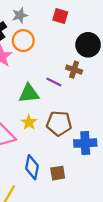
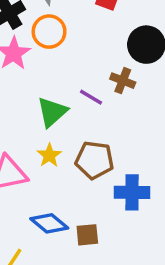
green triangle: (29, 93) -> (52, 112), turned -40
blue diamond: (32, 167) -> (49, 223), turned -65

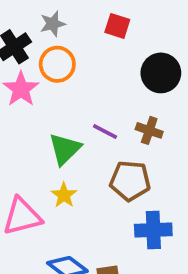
brown cross: (123, 81) -> (149, 130), moved
brown pentagon: (94, 160) -> (130, 181), moved

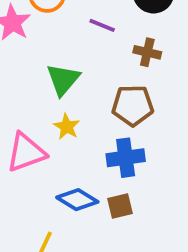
purple line: (105, 131) -> (102, 25), moved
blue cross: (153, 230) -> (126, 158), moved

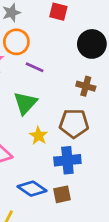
purple line: (102, 25) -> (35, 67), moved
yellow star: (67, 127) -> (39, 136), moved

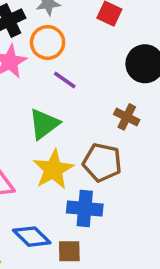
yellow star: (39, 136) -> (53, 169), size x1.6

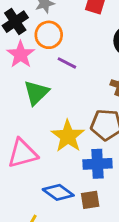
green triangle: (44, 124) -> (36, 93), moved

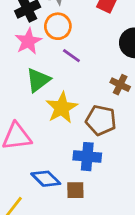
yellow star: (68, 136) -> (62, 108), moved

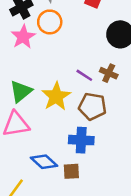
purple line: (71, 56) -> (84, 75), moved
green triangle: (38, 80) -> (21, 91), moved

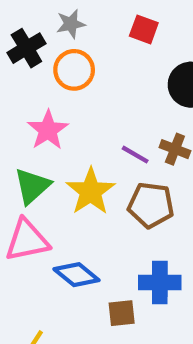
pink star: (23, 37) -> (48, 130), moved
blue cross: (81, 140) -> (160, 283), moved
blue diamond: (44, 162) -> (76, 275), moved

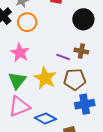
blue cross: (160, 283) -> (85, 104), moved

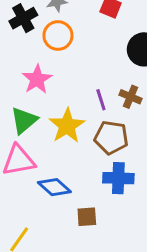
purple line: (63, 57) -> (101, 100), turned 40

